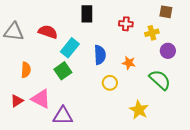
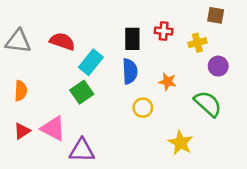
black rectangle: (87, 14) -> (132, 39), moved
orange semicircle: (26, 70) -> (21, 91), moved

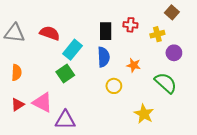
brown square: (216, 15) -> (172, 12), turned 32

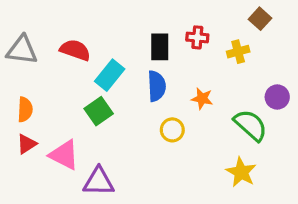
purple circle: (174, 53) -> (277, 97), moved
red triangle: (18, 105) -> (27, 144), moved
yellow star: (144, 114) -> (241, 172), moved

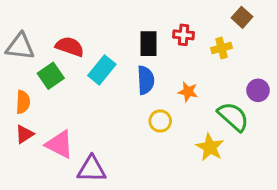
green square: (99, 111) -> (51, 76), moved
yellow star: (241, 172) -> (210, 147), moved

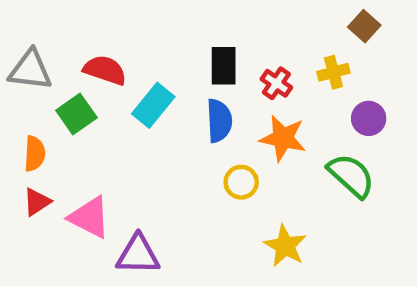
red cross: (184, 35) -> (276, 83), moved, turned 30
purple circle: (258, 90) -> (369, 118), moved
orange star: (188, 92) -> (283, 138), size x1.5
yellow star: (210, 147) -> (285, 246), moved

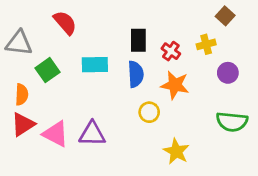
red semicircle: (105, 70) -> (65, 23), moved, turned 30
cyan rectangle: (153, 105) -> (95, 65), turned 50
green semicircle: (351, 176) -> (232, 122), moved, turned 144
red triangle: (37, 202) -> (23, 124), size x1.4
purple triangle: (138, 255) -> (92, 134), moved

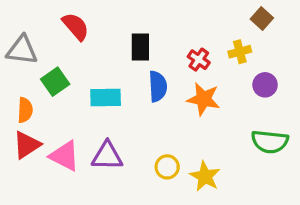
black rectangle: (138, 40) -> (140, 47), moved
cyan rectangle: (95, 65) -> (106, 97), moved
yellow circle: (149, 112) -> (167, 167), moved

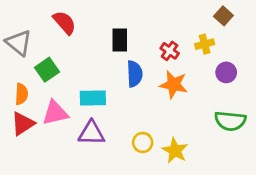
gray triangle: (22, 50) -> (19, 43), turned 32
cyan rectangle: (106, 97) -> (93, 98), moved
pink triangle: (65, 156) -> (55, 113), moved, turned -40

